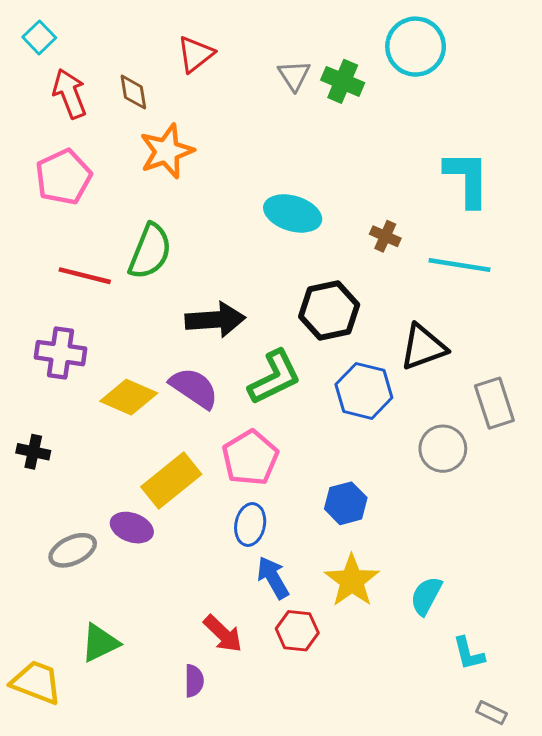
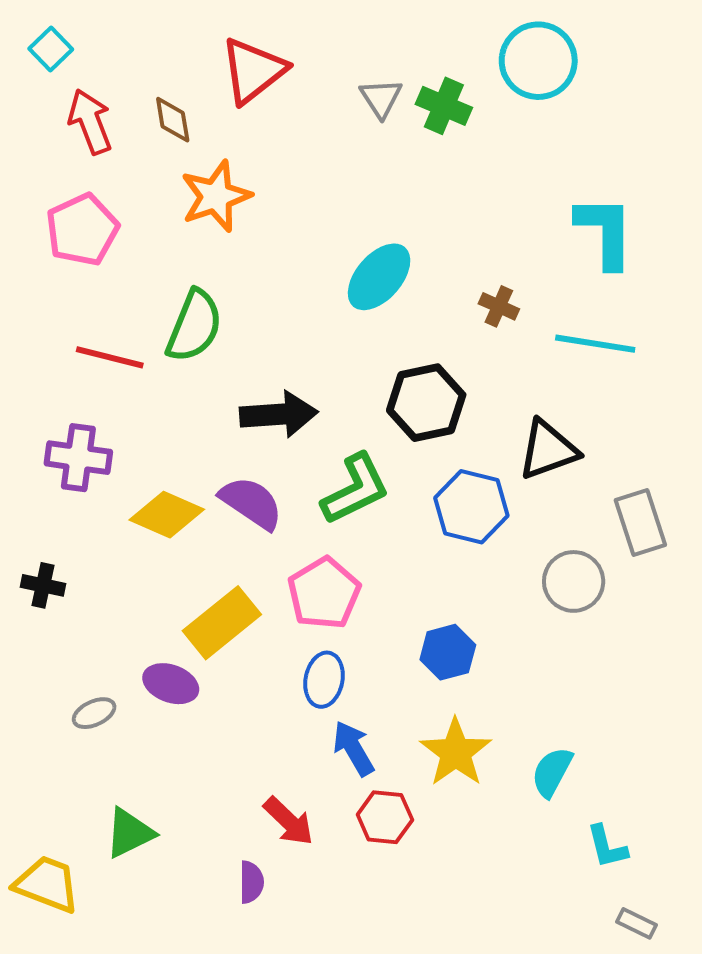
red triangle: (196, 54) -> (253, 71), size x1.4
cyan ellipse: (293, 213) -> (379, 277), turned -66
gray ellipse: (73, 550) -> (94, 713), size x0.7

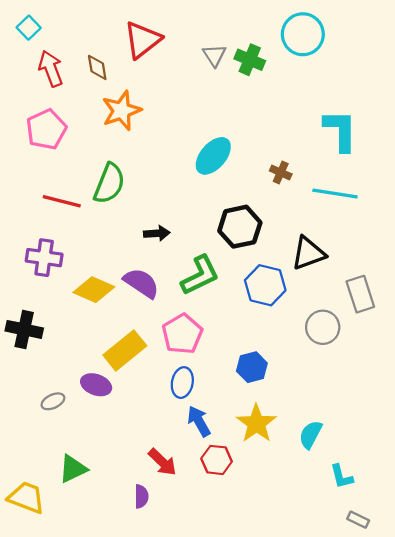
black arrow: (279, 414) -> (157, 233), size x0.6
black cross: (43, 585) -> (24, 329), size x1.5

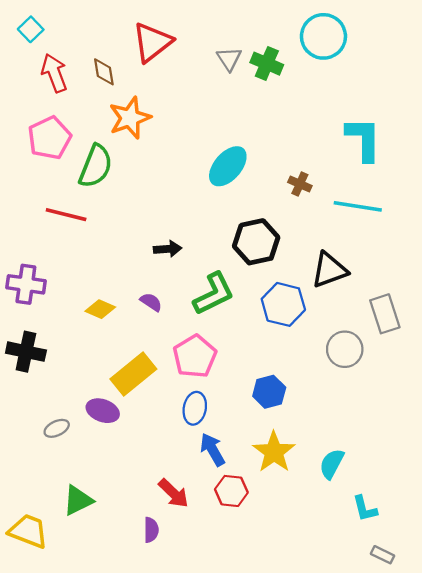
green semicircle: (109, 184) -> (96, 166), moved
purple cross: (44, 258) -> (26, 284), moved
purple semicircle: (141, 283) -> (151, 302), size x0.6
yellow diamond: (94, 290) -> (100, 309), size x0.7

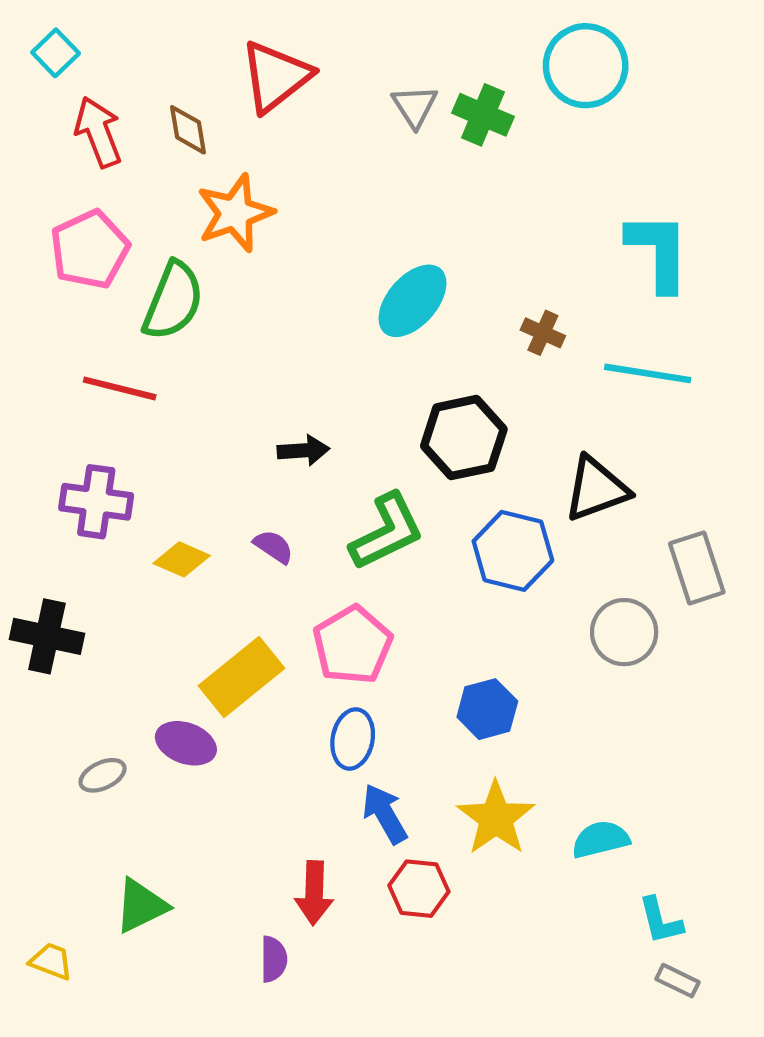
purple cross: (26, 284) -> (96, 502), moved
cyan semicircle: (332, 464) -> (601, 839), turned 48
red arrow: (174, 493) -> (314, 893), turned 48
yellow trapezoid: (28, 531) -> (51, 961), size x0.6
gray rectangle: (382, 555) -> (678, 981), moved

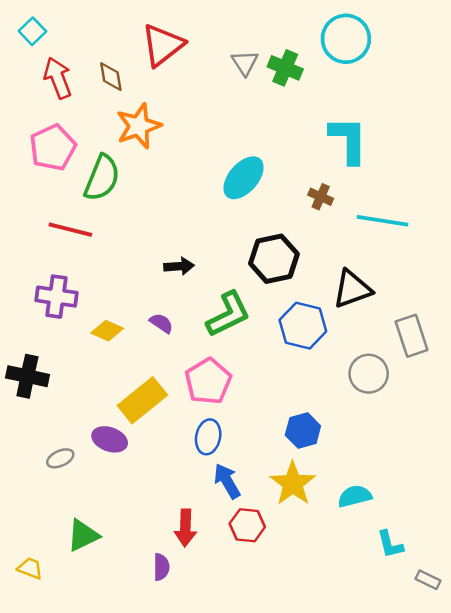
cyan L-shape: (658, 252) -> (348, 140), moved
blue hexagon: (487, 709) -> (303, 431), moved
gray rectangle: (678, 981) -> (428, 580), moved

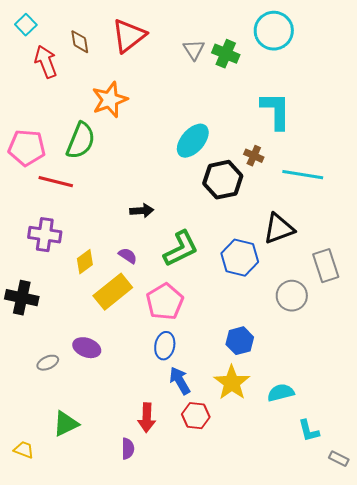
brown diamond: (111, 77) -> (80, 42), moved
pink pentagon: (53, 147) -> (27, 148), moved, turned 30
black hexagon: (274, 259) -> (223, 180), moved
yellow diamond: (107, 331) -> (85, 262), turned -60
yellow rectangle: (142, 400) -> (113, 292), moved

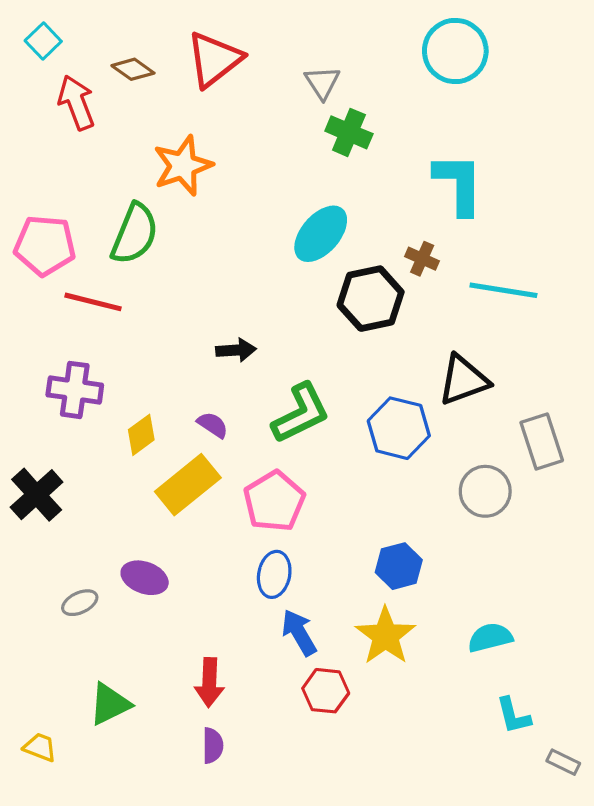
brown diamond: (80, 42) -> (133, 69), turned -45
green cross: (226, 54) -> (349, 132), moved
black cross: (22, 298) -> (37, 495), turned 36
cyan semicircle: (281, 393) -> (490, 638), moved
red arrow: (147, 418) -> (209, 682), moved

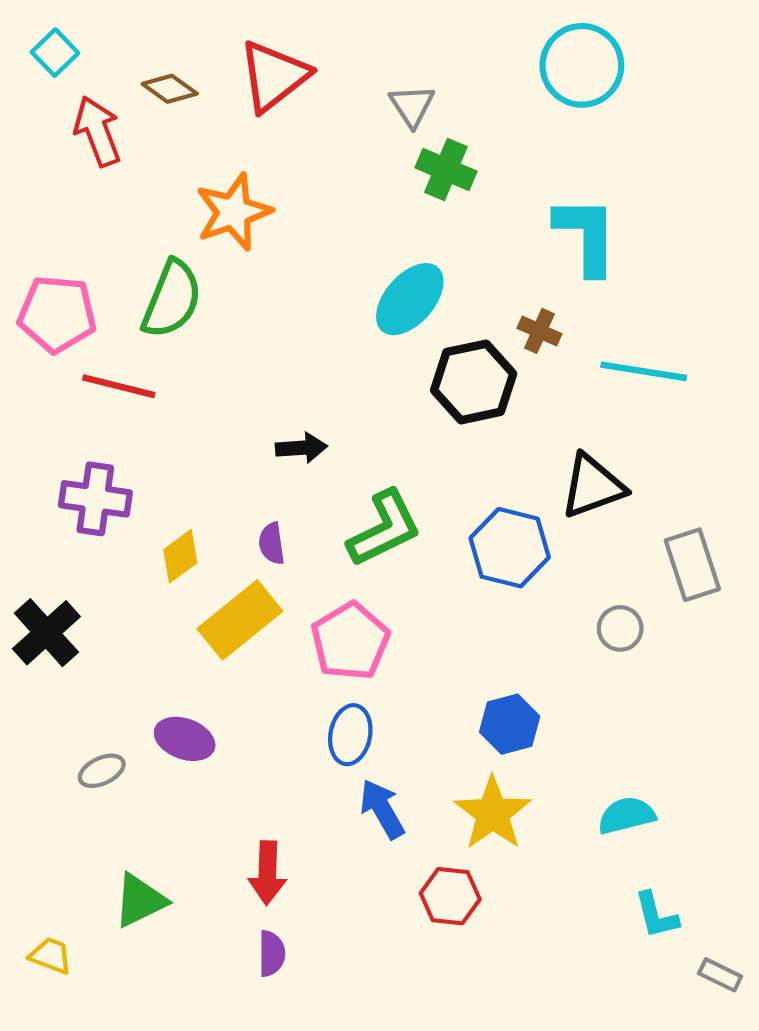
purple semicircle: (213, 425) -> (272, 543), turned -132
gray circle: (485, 491) -> (620, 628), size x0.7
red hexagon: (326, 691) -> (450, 896), moved

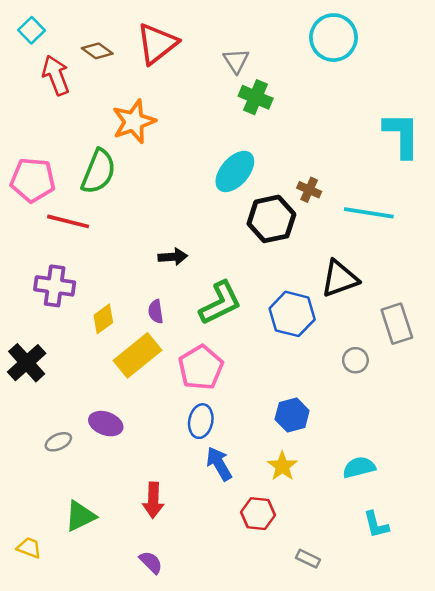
cyan L-shape: (586, 235) -> (402, 135), moved
yellow star: (493, 813) -> (282, 466), size x0.7
purple semicircle: (272, 954) -> (151, 562), moved, turned -45
gray rectangle: (720, 975) -> (308, 559), moved

